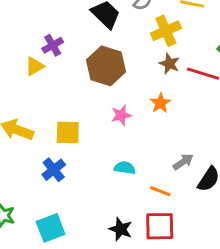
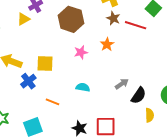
blue cross: (54, 170) -> (28, 81), moved
orange line: (160, 191) -> (53, 102), moved

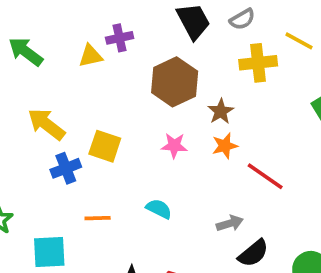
brown star: (113, 18) -> (221, 111), moved
red line: (136, 25) -> (265, 176), moved
orange line: (53, 102) -> (98, 218), turned -40

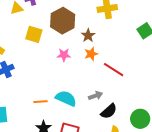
yellow square: (105, 146) -> (34, 34), moved
cyan semicircle: (159, 209) -> (66, 98), moved, size x1.5
orange line: (98, 218) -> (40, 102), moved

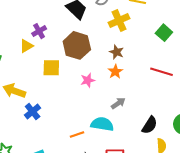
brown star: (88, 35) -> (117, 52), moved
red line: (114, 70) -> (162, 72), moved
gray arrow: (95, 96) -> (118, 103), moved

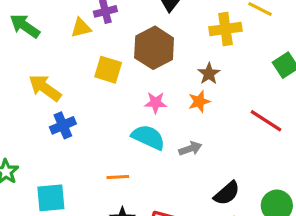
cyan semicircle: (102, 124) -> (148, 137), moved

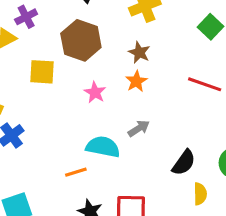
pink star: (156, 103) -> (95, 92), turned -30
cyan semicircle: (148, 137) -> (103, 147), moved

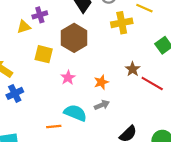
brown star: (139, 52) -> (133, 69), moved
orange star: (136, 81) -> (101, 82), moved
pink star: (95, 92) -> (68, 78), moved

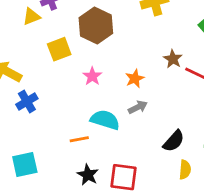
yellow square: (44, 54) -> (59, 49), turned -30

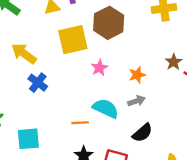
yellow square: (59, 49) -> (73, 40), size x1.4
blue cross: (27, 102) -> (38, 83), turned -30
black semicircle: (174, 141) -> (142, 133), moved

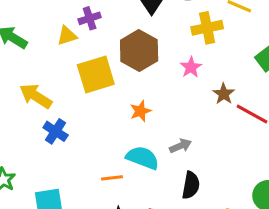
pink star: (99, 68) -> (191, 67), moved
orange star: (137, 75) -> (140, 111), moved
black semicircle: (142, 133) -> (191, 185), turned -35

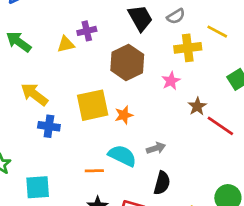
yellow square: (96, 75) -> (93, 105), moved
blue cross: (56, 131) -> (49, 126), turned -30

